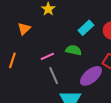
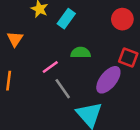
cyan rectangle: (86, 28) -> (66, 19), moved

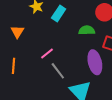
green semicircle: (81, 53) -> (87, 30), moved
purple ellipse: (108, 80) -> (95, 62), turned -50

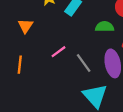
gray line: (58, 71) -> (84, 63), moved

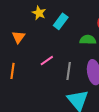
gray line: (84, 63) -> (69, 71), turned 42

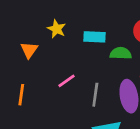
yellow star: (39, 13) -> (57, 29), moved
cyan rectangle: (61, 21) -> (94, 37), moved, turned 56

